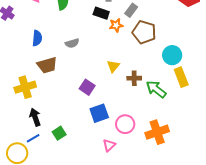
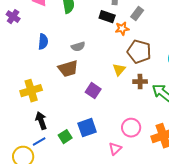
brown pentagon: (144, 32) -> (139, 52), moved
brown trapezoid: (47, 65) -> (68, 69), moved
blue square: (99, 113) -> (87, 128), moved

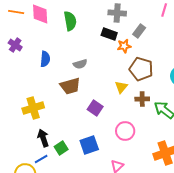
purple cross: (13, 17) -> (15, 45), moved
pink circle: (131, 128) -> (125, 131), moved
green square: (65, 137) -> (61, 148), moved

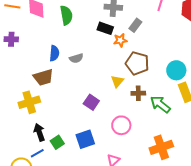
purple cross: (15, 45) -> (11, 39), turned -32
blue semicircle: (45, 59) -> (54, 53), moved
brown trapezoid: (70, 86) -> (43, 77), moved

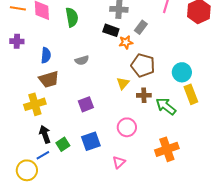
blue semicircle: (54, 53) -> (46, 55), moved
purple square: (91, 102) -> (86, 104), moved, turned 35

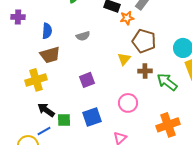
black arrow: (45, 134) -> (46, 110), turned -36
green square: (63, 144) -> (64, 120), turned 32

